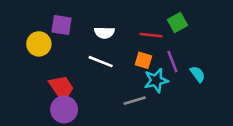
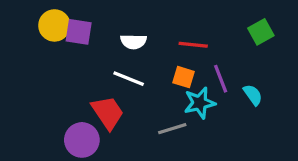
green square: (177, 23) -> (261, 32), moved
yellow circle: (39, 44) -> (54, 25), moved
red trapezoid: (62, 88) -> (108, 113), moved

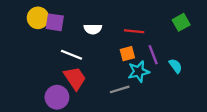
orange square: (183, 77) -> (127, 54), turned -32
white line: (129, 79) -> (71, 55), moved

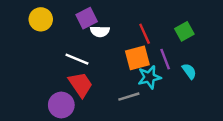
purple square: (55, 22) -> (87, 18), moved, turned -36
green square: (181, 22) -> (184, 31), moved
red line: (134, 31) -> (145, 34), turned 60
orange square: (127, 54) -> (137, 58), size x1.5

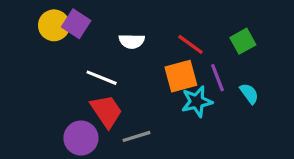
purple square: (87, 18) -> (76, 24), moved, turned -30
red line: (145, 34) -> (190, 44), turned -30
gray line: (129, 97) -> (136, 136), moved

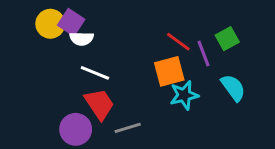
white semicircle: (132, 41) -> (82, 39), moved
purple line: (217, 78) -> (203, 53), moved
cyan semicircle: (249, 94) -> (233, 88), size x1.4

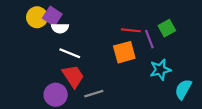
red line: (178, 42) -> (131, 30), turned -30
cyan semicircle: (233, 88) -> (183, 89), moved, turned -115
cyan star: (184, 95) -> (160, 70), moved

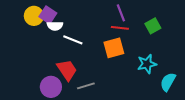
purple line: (149, 39) -> (121, 13), moved
white line: (70, 53) -> (73, 40), moved

